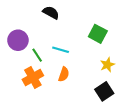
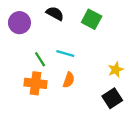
green square: (98, 34) -> (92, 19), moved
purple circle: (18, 40) -> (19, 23), moved
orange cross: (33, 77) -> (35, 83), turned 36

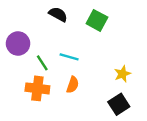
purple circle: (19, 23) -> (18, 43), moved

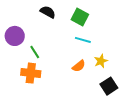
cyan line: (69, 57) -> (83, 40), moved
orange semicircle: (73, 85) -> (79, 66), moved, turned 32
black square: (119, 104) -> (109, 86), moved

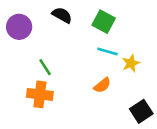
purple circle: (15, 36) -> (19, 27), moved
yellow star: (101, 61) -> (131, 63), moved

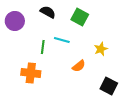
cyan line: (107, 52) -> (62, 40), moved
green line: (45, 67) -> (43, 47), moved, turned 40
black square: (141, 111) -> (109, 86), turned -30

